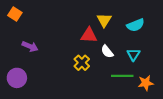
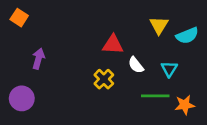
yellow triangle: (104, 20) -> (159, 25), moved
cyan semicircle: (136, 25) -> (187, 36), moved
purple arrow: (30, 46) -> (38, 59), turned -98

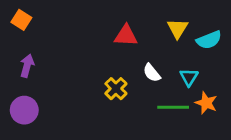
red triangle: (113, 45) -> (126, 36), moved
purple arrow: (38, 59) -> (27, 66), moved
orange star: (185, 105) -> (206, 103), moved, turned 30

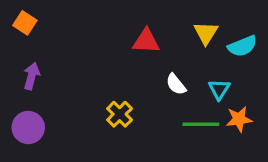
yellow cross: (116, 89) -> (120, 114), moved
orange star: (206, 103) -> (239, 119), turned -30

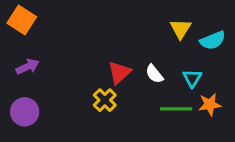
orange square: (25, 23) -> (22, 20), size x1.4
red triangle: (146, 41) -> (119, 72), moved, turned -45
purple arrow: (32, 76) -> (28, 67), turned 50

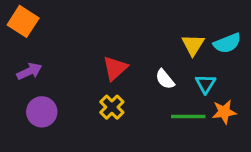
yellow triangle: (181, 29) -> (193, 45), moved
red triangle: (119, 72) -> (115, 68), moved
purple circle: (25, 112) -> (42, 112), moved

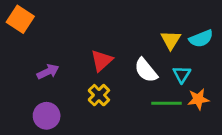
purple arrow: (29, 71) -> (48, 72), moved
white semicircle: (165, 79) -> (146, 70), size x1.4
purple circle: (42, 112) -> (47, 116), moved

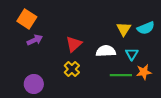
orange square: (20, 19) -> (27, 19), moved
white semicircle: (146, 70) -> (106, 51), turned 126
purple arrow: (48, 72) -> (35, 40), moved

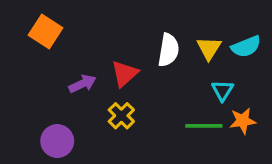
purple arrow: (35, 40) -> (83, 84), moved
white semicircle: (106, 51) -> (169, 50), moved, turned 102

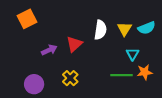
orange square: (45, 31) -> (27, 19), turned 30
yellow cross: (121, 116) -> (70, 78), moved

